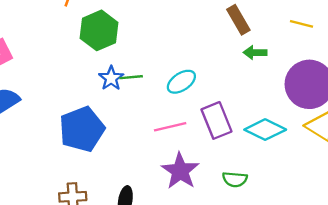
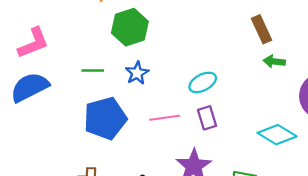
green line: (131, 77) -> (93, 70), moved
purple rectangle: (216, 120) -> (207, 118), moved, size x0.7
pink line: (170, 127) -> (165, 118), moved

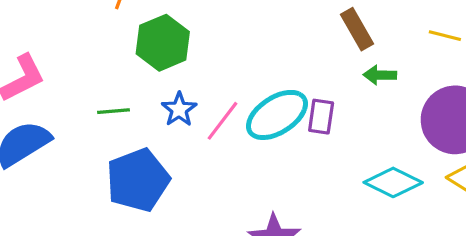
cyan ellipse: (203, 82) -> (277, 115), size x1.5
pink line: (165, 118) -> (222, 121), moved, turned -40
purple rectangle: (207, 118) -> (321, 117), moved, turned 30

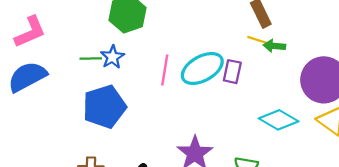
yellow line: (445, 36) -> (258, 40), moved
blue star: (179, 109) -> (112, 57), moved
pink line: (222, 121) -> (165, 70), turned -32

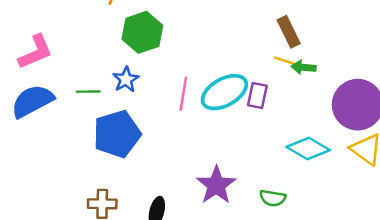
green line: (91, 58) -> (88, 92), moved

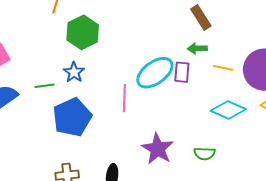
yellow line: (286, 61) -> (223, 68), moved
green arrow: (303, 67) -> (197, 48), moved
pink line: (183, 94) -> (124, 98), moved

